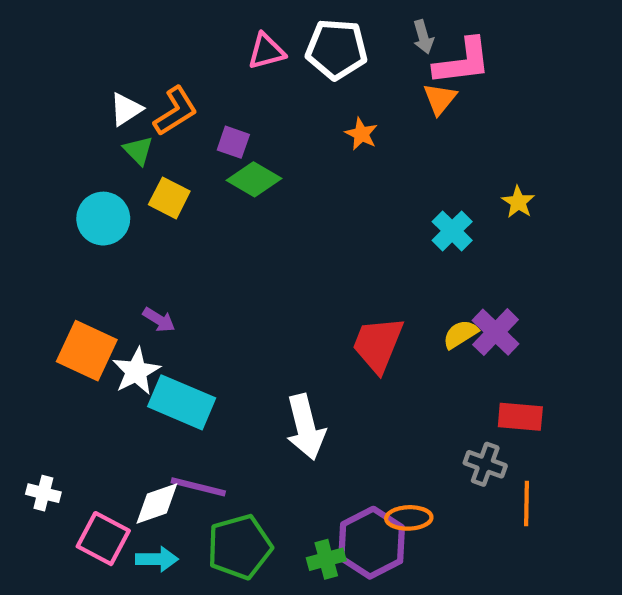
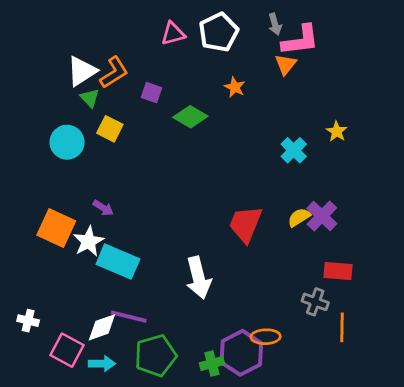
white pentagon: (337, 49) -> (219, 32), turned -30
white triangle: (126, 109) -> (82, 71), size x1.4
green diamond: (254, 179) -> (190, 117), moved

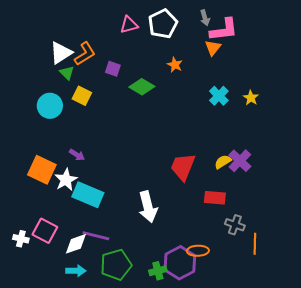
cyan cross: (294, 150) -> (219, 96), moved
red rectangle: (338, 271) -> (215, 198), moved
pink square: (67, 350) -> (45, 231), moved

